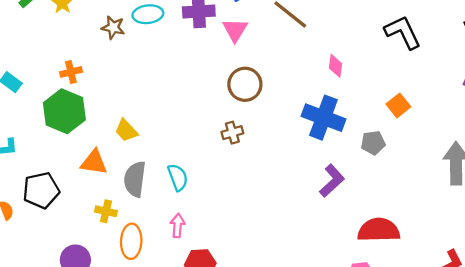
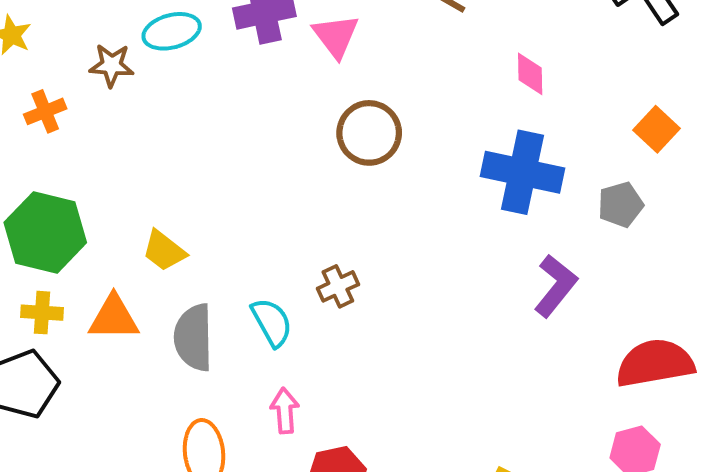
orange cross: (71, 72) -> (45, 111), moved
brown cross: (232, 133) -> (338, 286), moved
yellow cross: (106, 211) -> (42, 313), moved

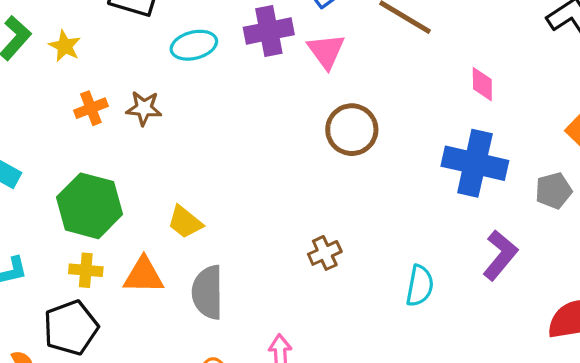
brown star: (112, 65) -> (144, 108), moved
cyan semicircle: (272, 322) -> (420, 286), moved, turned 39

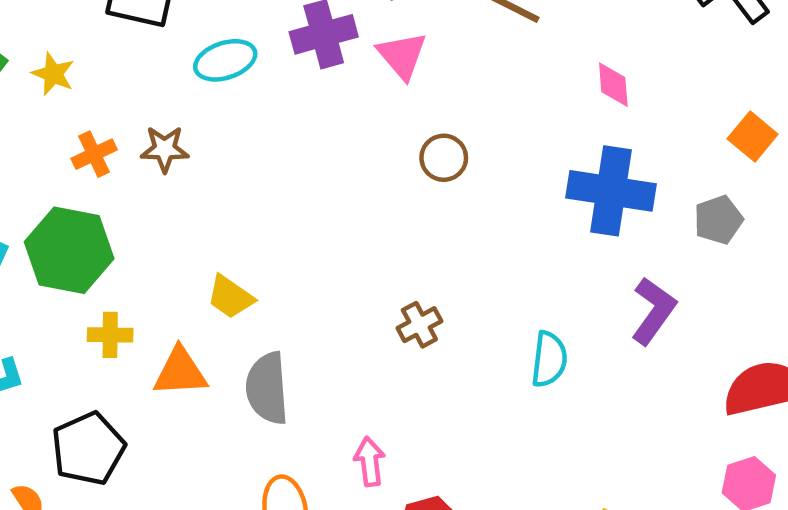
brown circle: (352, 130) -> (444, 158), size x0.7
green hexagon: (90, 206) -> (69, 250), moved
yellow cross: (86, 270) -> (110, 335), moved

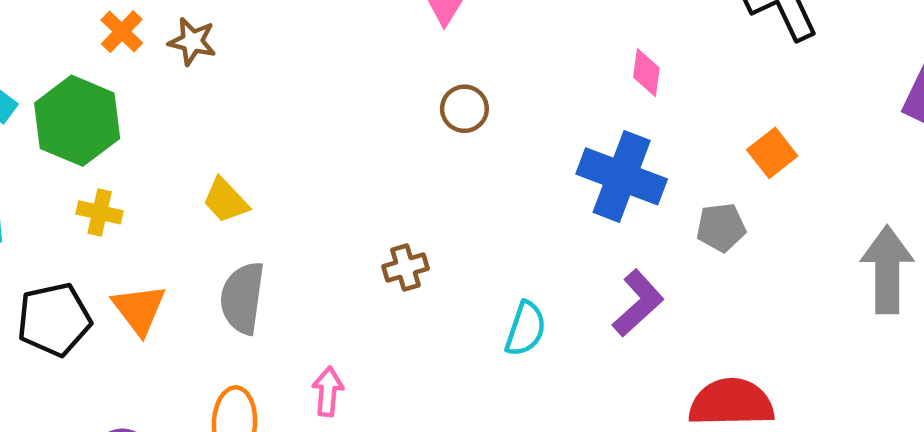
orange cross: (94, 154) -> (122, 32), turned -33
orange triangle: (180, 372) -> (139, 309), moved, turned 44

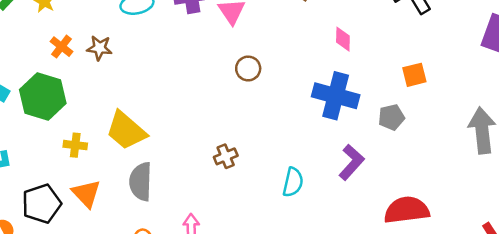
orange square: (772, 153) -> (414, 75), turned 30
yellow trapezoid: (226, 200) -> (126, 131), size x1.6
yellow cross: (100, 212) -> (75, 145), moved

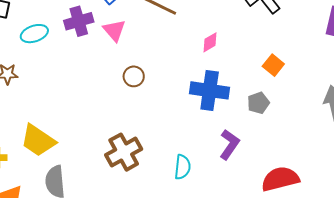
pink diamond: (343, 39) -> (210, 42), turned 65
orange square: (414, 75) -> (273, 65), turned -30
brown cross: (226, 156) -> (124, 152), size x1.8

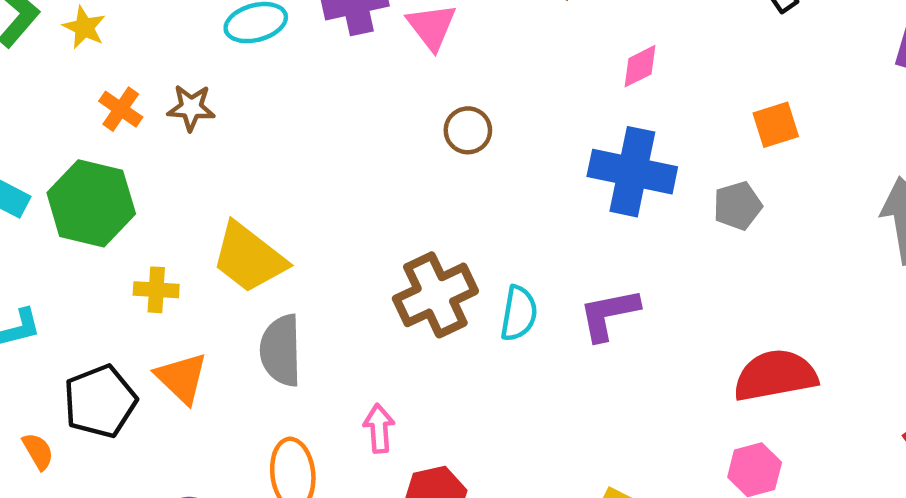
orange square: (273, 65) -> (776, 125), turned 30
purple L-shape: (229, 144) -> (609, 314), moved, turned -140
cyan semicircle: (183, 167) -> (519, 313), moved

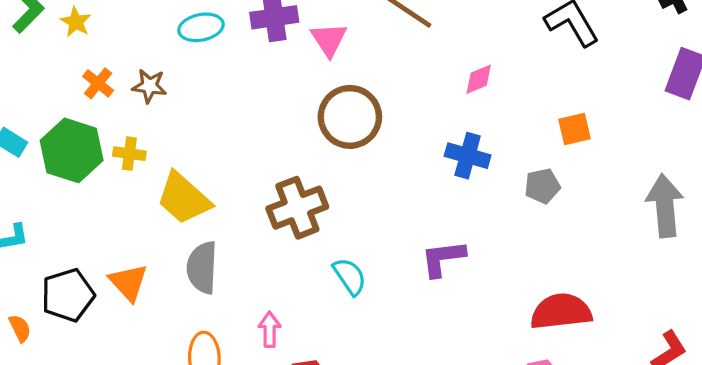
brown circle: (468, 130) -> (350, 117), size x1.8
blue cross: (632, 172) -> (468, 156), size x0.7
yellow cross: (156, 290) -> (129, 154), moved
brown cross: (435, 295) -> (297, 208), moved
cyan semicircle: (519, 313) -> (350, 276), moved, turned -48

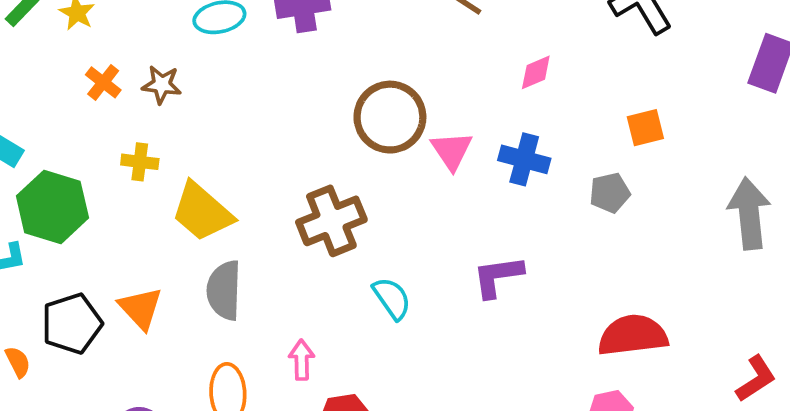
pink triangle: (329, 39) -> (452, 151), moved
green hexagon: (72, 150) -> (52, 207), moved

